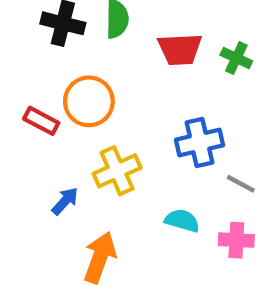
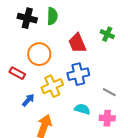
red trapezoid: (180, 49) -> (77, 43), moved, turned 70
red rectangle: (41, 121) -> (17, 73), moved
blue cross: (199, 143) -> (78, 74), moved

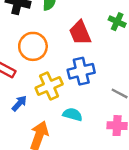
cyan semicircle: (82, 109) -> (73, 114), moved

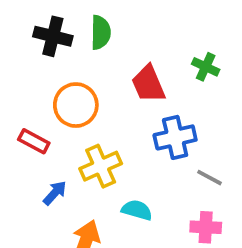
blue cross: (81, 71) -> (175, 137), moved

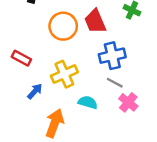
orange circle: (76, 105) -> (63, 26), moved
gray line: (209, 178) -> (115, 83), moved
pink cross: (206, 227) -> (128, 102), moved, turned 36

